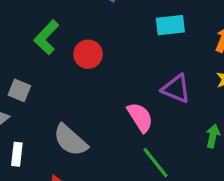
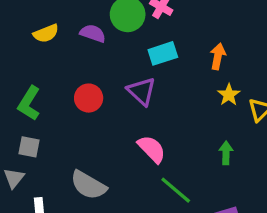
green L-shape: (46, 37) -> (29, 103), moved
purple triangle: (176, 89) -> (142, 91), moved, turned 32

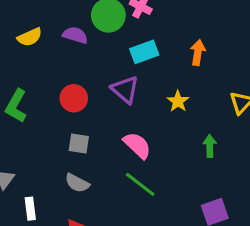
yellow star: (229, 95) -> (178, 101), moved
gray square: (29, 147) -> (79, 144), moved
gray semicircle: (88, 185) -> (77, 183), size x0.7
green line: (176, 190) -> (140, 184), moved

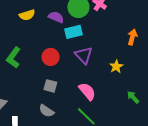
cyan rectangle: (144, 52) -> (74, 32), moved
green arrow: (210, 146) -> (133, 97), turned -48

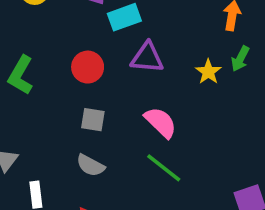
purple triangle: (84, 55) -> (147, 58), turned -36
green arrow: (133, 97) -> (240, 59), moved, turned -104

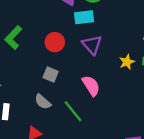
purple triangle: (147, 58) -> (92, 45), turned 30
green line: (164, 168) -> (73, 111), moved

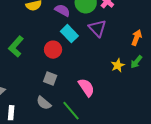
cyan rectangle: (84, 17) -> (69, 34), moved, turned 54
purple triangle: (92, 45) -> (97, 28), moved

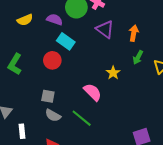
purple triangle: (97, 28) -> (105, 29), moved
yellow star: (118, 65) -> (113, 73), moved
gray square: (50, 79) -> (48, 96), moved

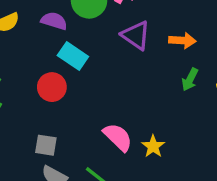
orange arrow: (134, 33) -> (182, 40), turned 84
yellow star: (113, 73) -> (153, 146), moved

